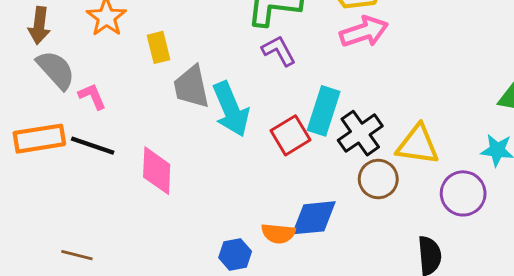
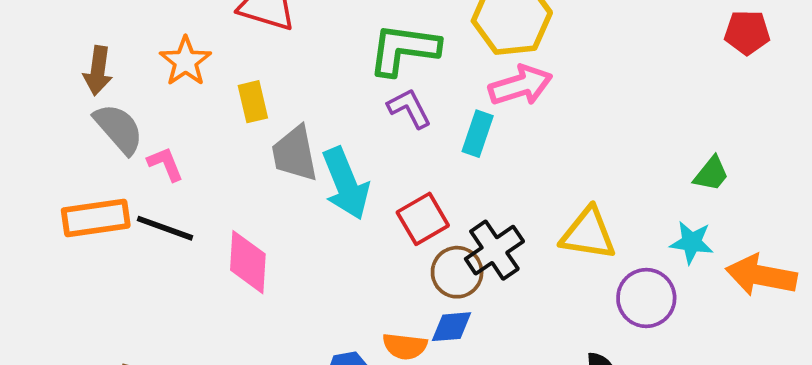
cyan rectangle: (324, 111) -> (478, 134), moved, size x0.7
black cross: (360, 133) -> (494, 250), moved
brown circle: (378, 179) -> (457, 272), moved
blue diamond: (314, 218) -> (452, 327), size x0.7

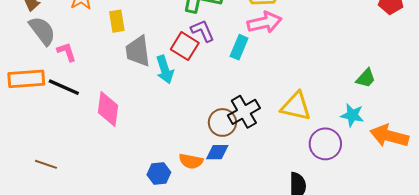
cyan arrow: (346, 184) -> (165, 70), size x0.7
red square: (423, 219) -> (185, 46), moved, turned -32

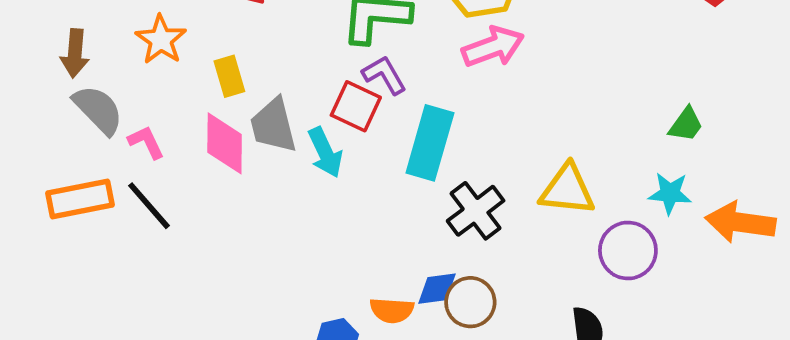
cyan rectangle: (239, 47) -> (430, 143), moved, size x1.6
black line: (64, 87) -> (149, 206), turned 32
pink diamond: (108, 109) -> (225, 143), moved
brown circle: (222, 122) -> (470, 302), moved

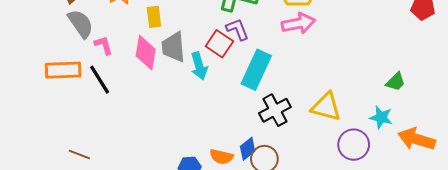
blue diamond: (437, 289) -> (248, 149), turned -40

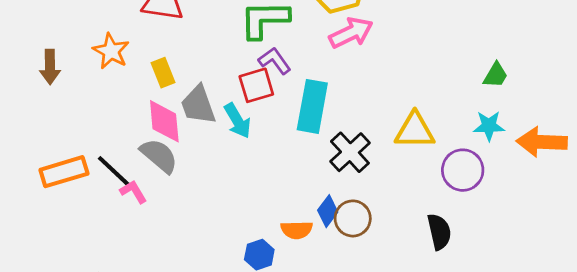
gray semicircle: (81, 24) -> (159, 156), moved
red square: (219, 44) -> (256, 85), turned -36
pink L-shape: (104, 45) -> (133, 192), moved

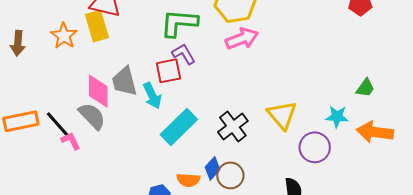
yellow rectangle: (163, 73) -> (97, 26), moved, size x1.4
green trapezoid: (496, 75) -> (365, 88), moved
cyan rectangle: (312, 106) -> (179, 127), moved, turned 30
yellow triangle: (415, 131) -> (282, 115), turned 44

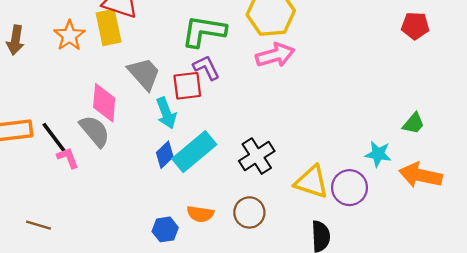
gray trapezoid: (124, 81) -> (144, 74), moved, turned 148
yellow triangle: (282, 115) -> (312, 182), moved, turned -36
blue diamond: (212, 168) -> (165, 155), moved

